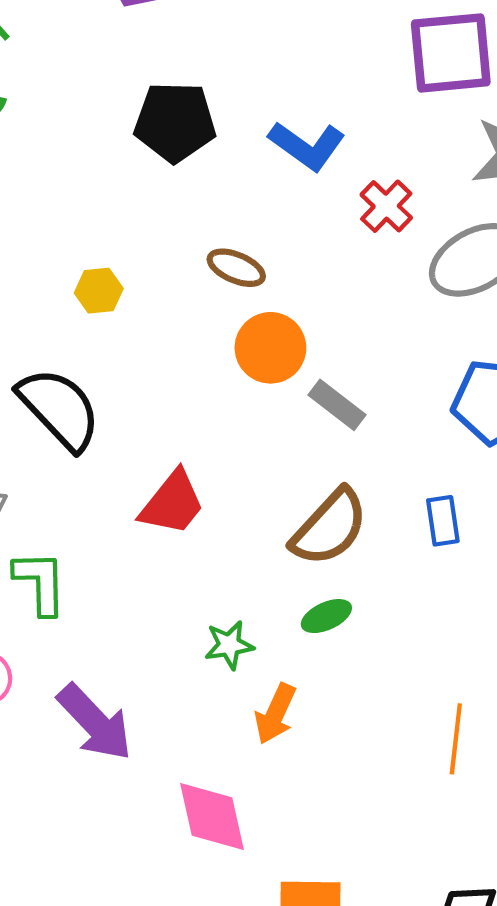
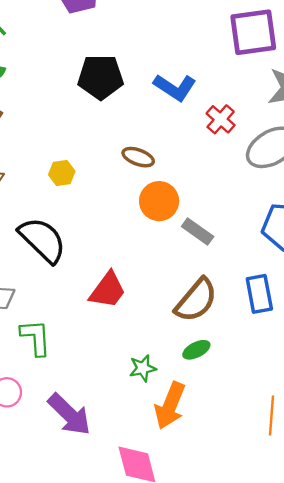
blue rectangle: (443, 521) -> (259, 294), size x1.4
orange arrow: (275, 714) -> (170, 406), size x1.4

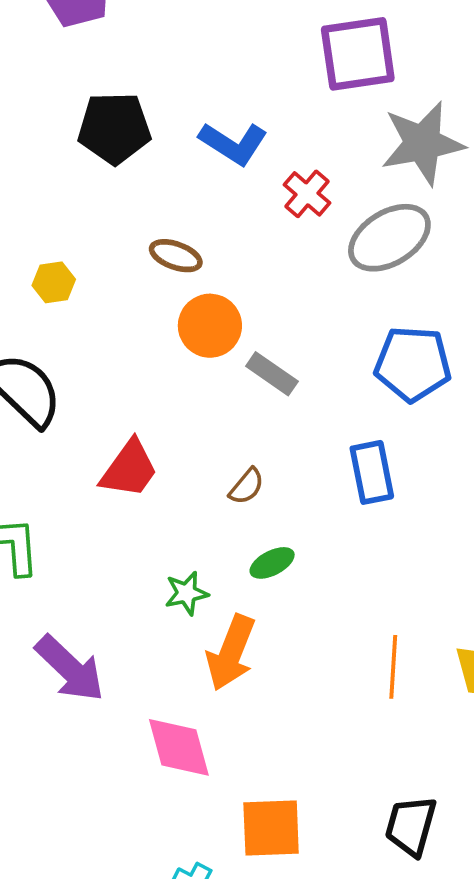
brown semicircle: (196, 300) -> (247, 486), moved, size x0.5

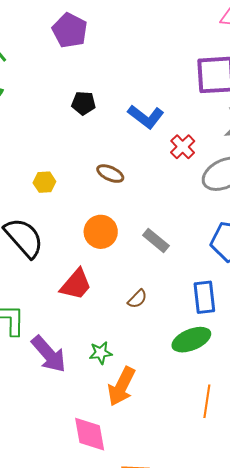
black pentagon: (114, 128) -> (84, 103), size x0.6
orange circle: (210, 326) -> (101, 232), moved
green ellipse: (272, 563) -> (191, 340), moved, size x1.6
purple arrow: (70, 669) -> (49, 354), moved

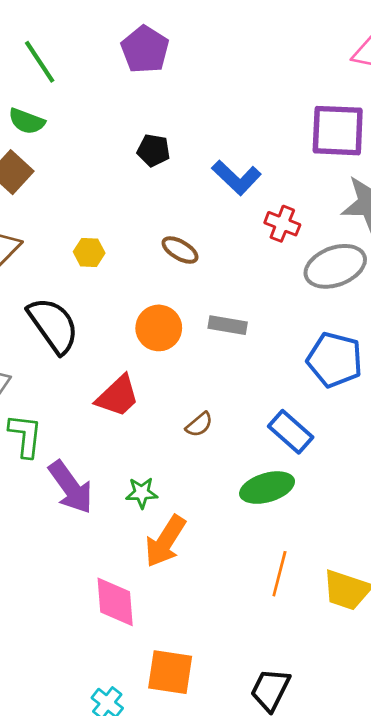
red cross: (183, 147) -> (282, 224), turned -30
gray rectangle: (156, 240) -> (228, 325), moved, turned -36
blue rectangle: (204, 297) -> (291, 432), turned -48

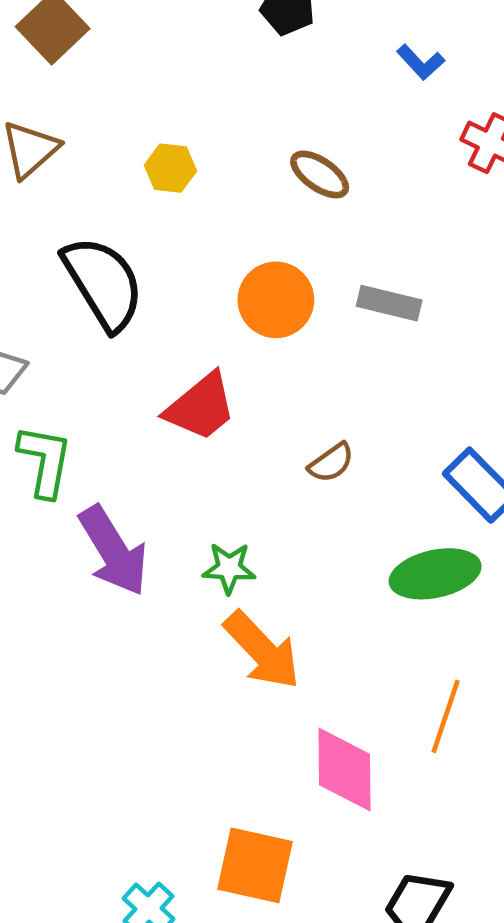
blue L-shape: (236, 178) -> (421, 62), size x0.6
orange arrow: (165, 541) -> (262, 650), turned -80
pink diamond: (115, 602) -> (344, 770), moved

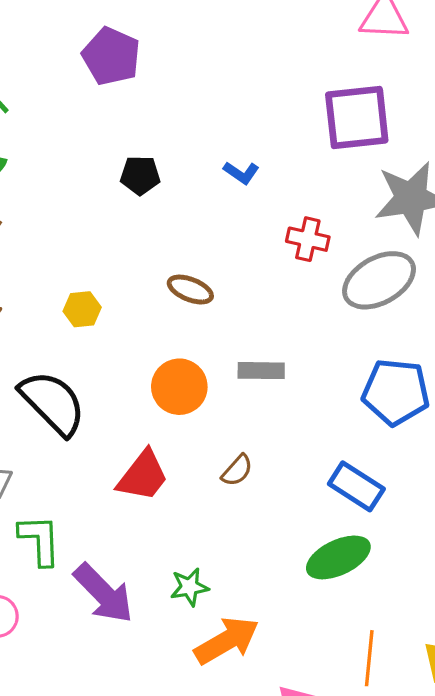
blue L-shape: (421, 62) -> (241, 173), moved
brown semicircle: (331, 463) -> (237, 470), moved
orange arrow: (262, 650) -> (227, 641), turned -64

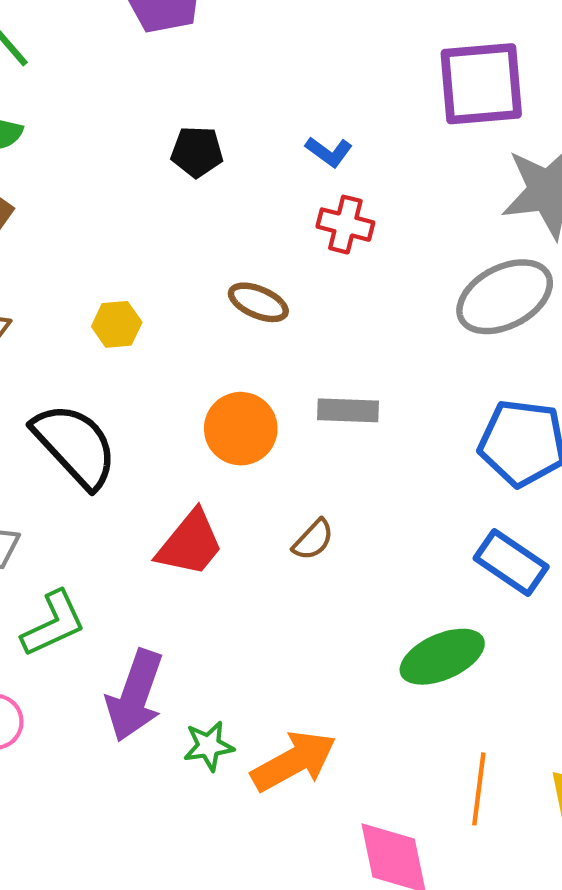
red cross: (308, 239) -> (345, 225), moved
blue rectangle: (356, 486) -> (511, 562), moved
green L-shape: (40, 540) -> (53, 624), turned 66
green star: (189, 587) -> (209, 746), moved
purple arrow: (104, 593) -> (135, 695), turned 62

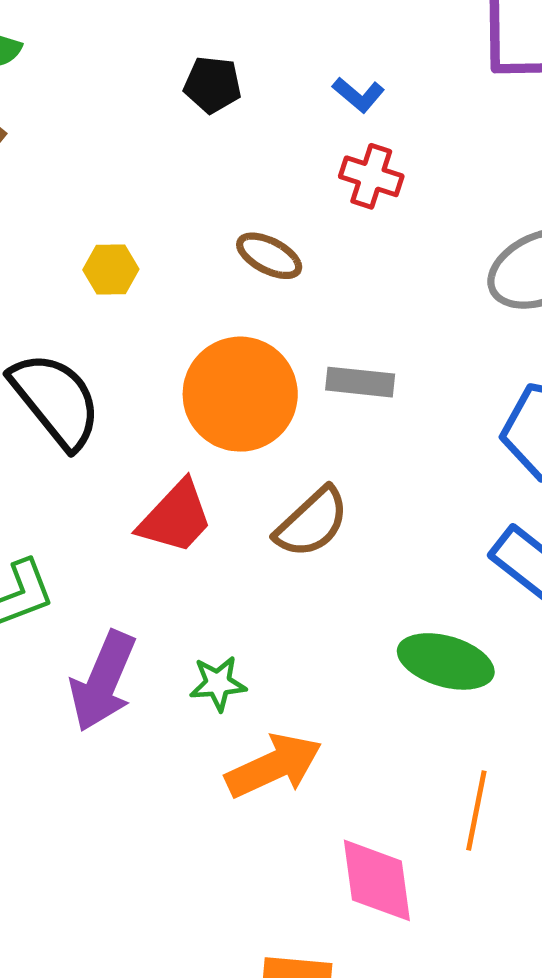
orange circle: (241, 429) -> (240, 394), size x1.4
brown semicircle: (313, 540) -> (312, 522), size x1.6
green ellipse: (442, 657) -> (446, 661), turned 36
green star: (209, 746) -> (218, 683), moved

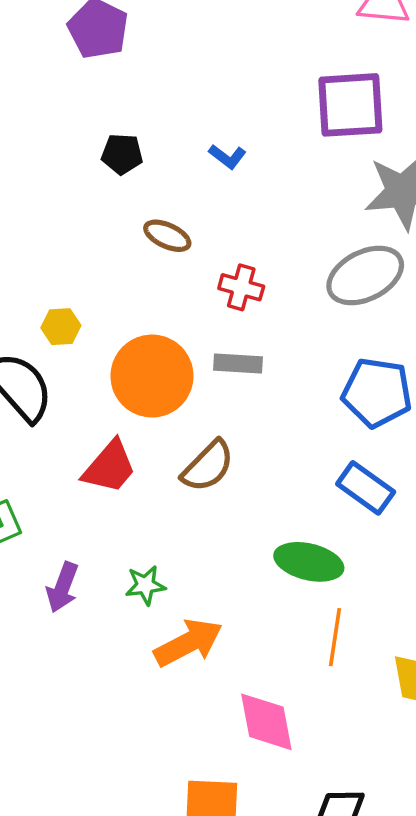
red cross: (371, 176) -> (241, 287), moved
brown ellipse: (269, 256) -> (167, 236), moved
yellow hexagon: (111, 270) -> (61, 327), moved
purple arrow: (103, 681) -> (63, 587), size x0.7
orange line: (476, 811) -> (335, 637), moved

